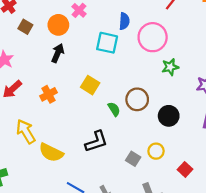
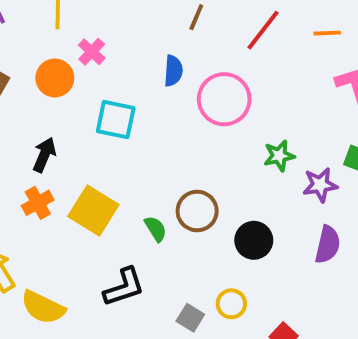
cyan square: (107, 43) -> (116, 120), moved
black arrow: (58, 53) -> (44, 155), moved
green star: (170, 67) -> (279, 156), moved
yellow square: (90, 85) -> (93, 210), moved, size x1.4

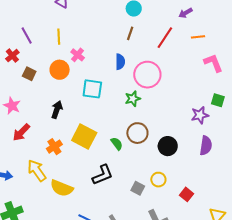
green star: (279, 156) -> (133, 99), moved
orange cross: (38, 203) -> (54, 147), moved

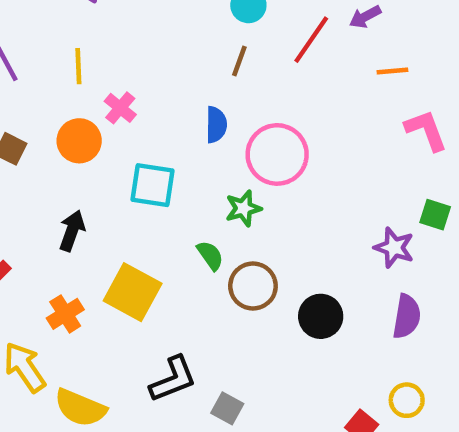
red line: (165, 38) -> (311, 40), moved
purple star: (200, 115) -> (394, 248), turned 30
green semicircle: (117, 144) -> (210, 255), moved
yellow circle: (158, 180) -> (407, 400), moved
gray square: (138, 188) -> (227, 408), moved

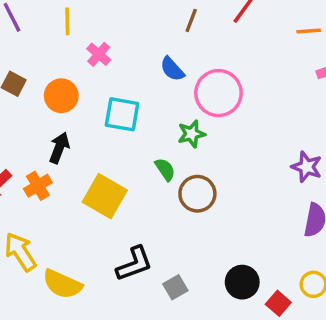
blue semicircle: (216, 125) -> (172, 69), turned 136
orange circle: (79, 141) -> (61, 96), moved
orange cross: (65, 314) -> (38, 186), moved
black circle: (321, 316) -> (242, 282), moved
gray square: (227, 408) -> (175, 287), turned 30

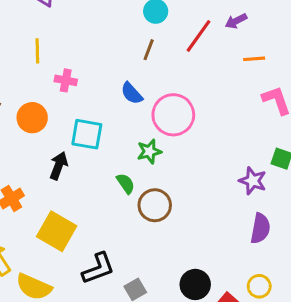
pink cross: (99, 54) -> (66, 80), turned -30
black arrow: (59, 148) -> (59, 166), moved
yellow square: (105, 196) -> (57, 231), moved

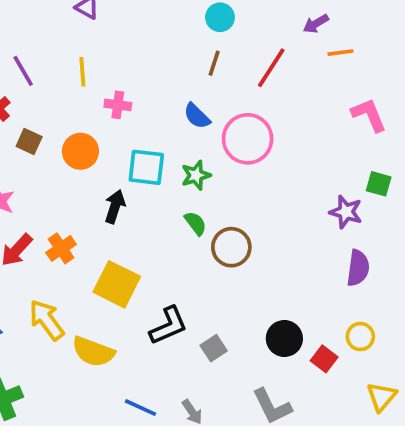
red line: (199, 36) -> (271, 68), moved
orange line: (254, 59) -> (340, 53), moved
green star: (149, 151) -> (196, 175), moved

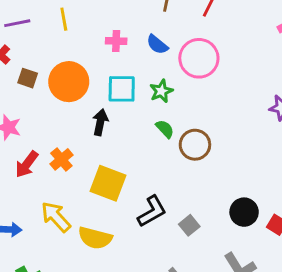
purple line: (23, 71) -> (17, 23), turned -65
pink cross: (118, 105) -> (116, 41), moved
orange circle: (80, 151) -> (69, 82), size x1.4

